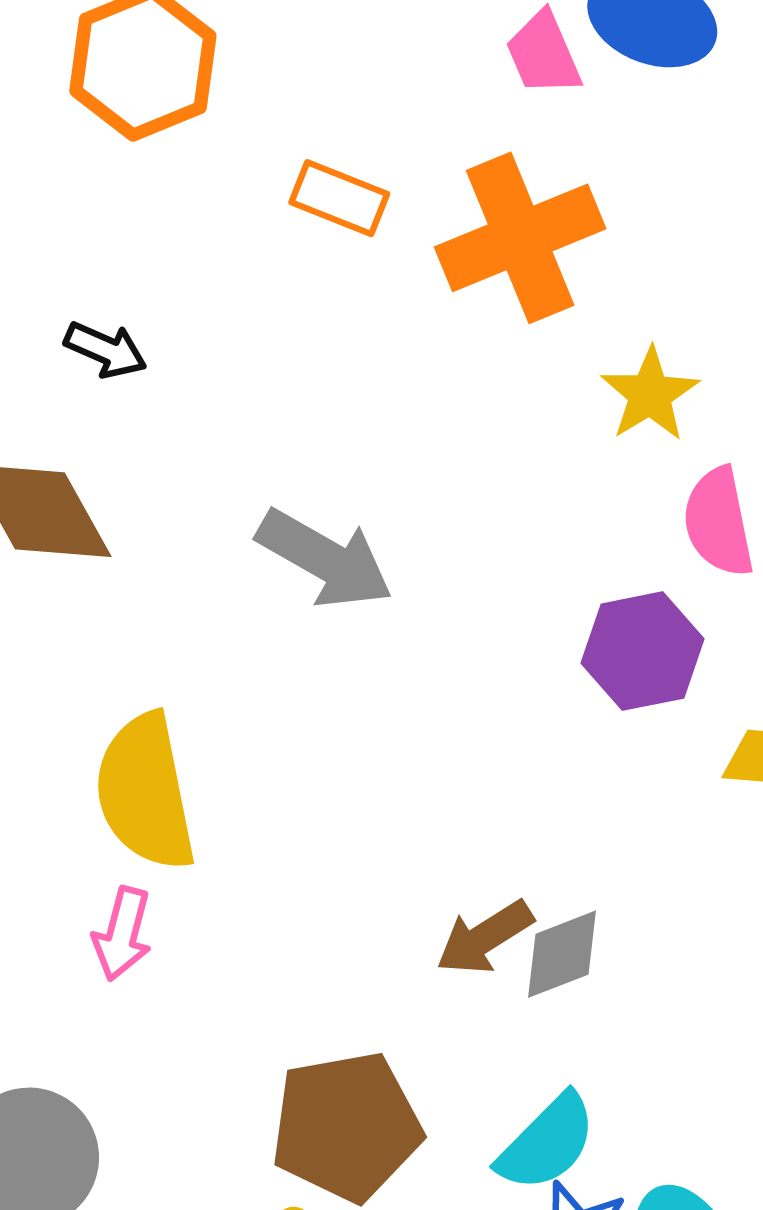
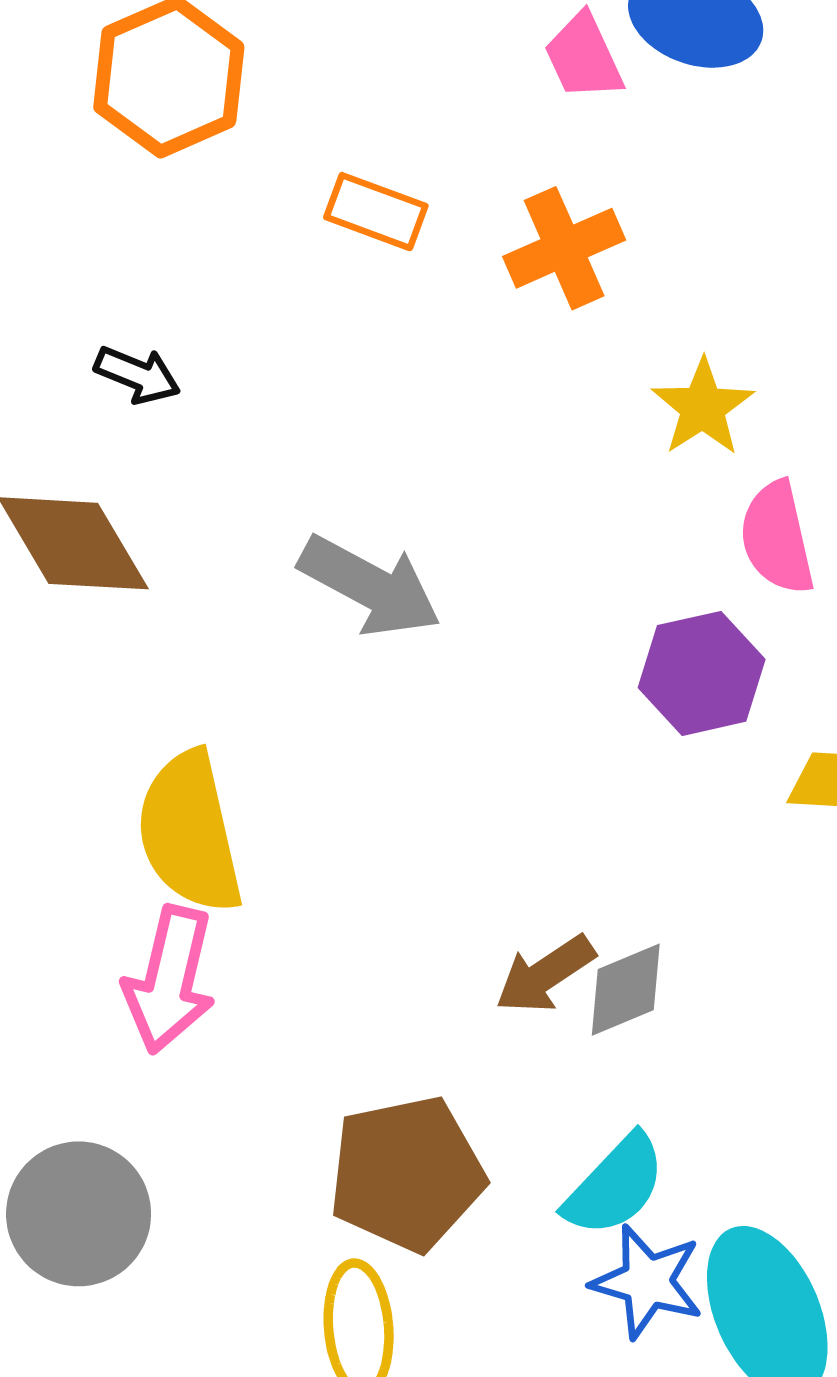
orange cross: (520, 238) -> (564, 248), size x0.7
pink arrow: (122, 934) -> (170, 980), size x1.5

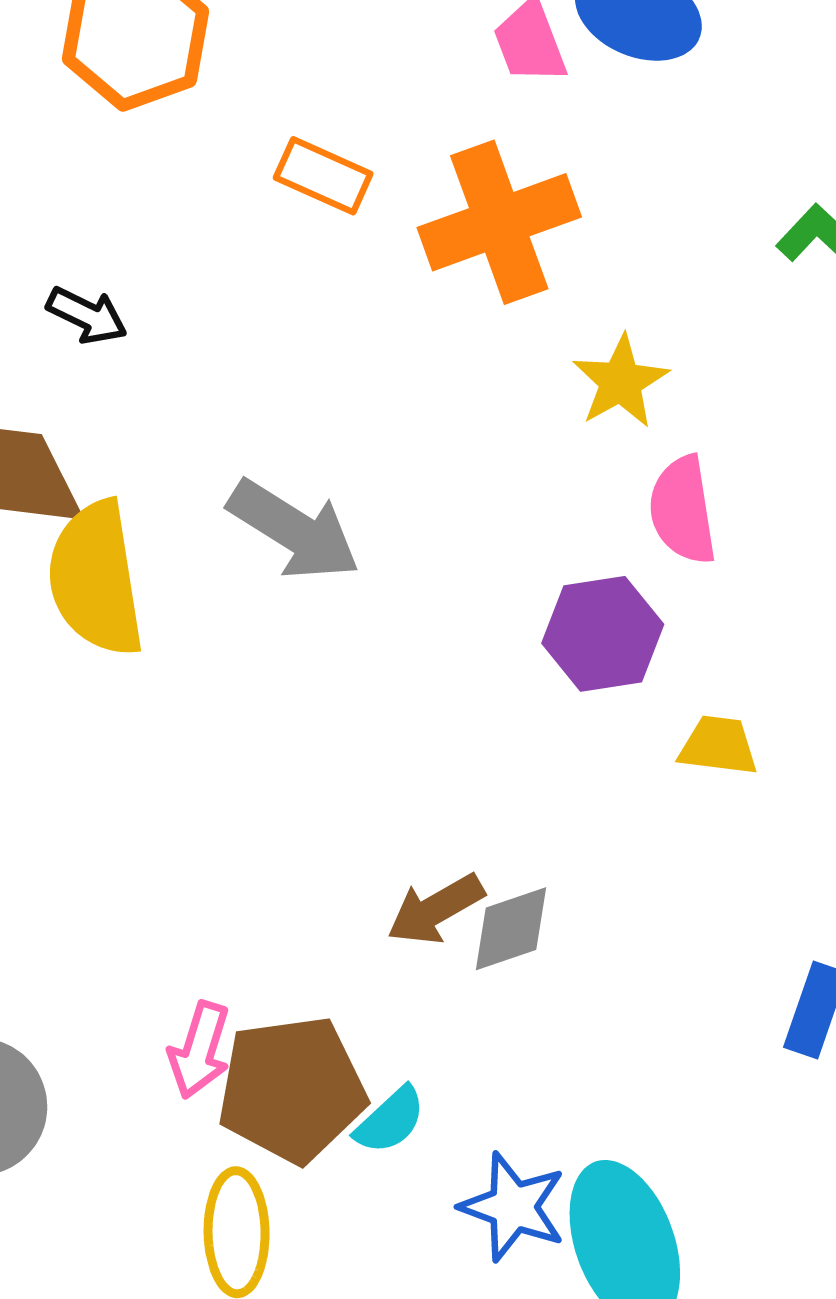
orange cross: (564, 248) -> (499, 222), size x1.4
yellow semicircle: (190, 832) -> (96, 579), moved
pink arrow: (170, 980) -> (199, 1050), moved, size x0.7
cyan semicircle: (615, 1185) -> (390, 1120), moved, size x0.7

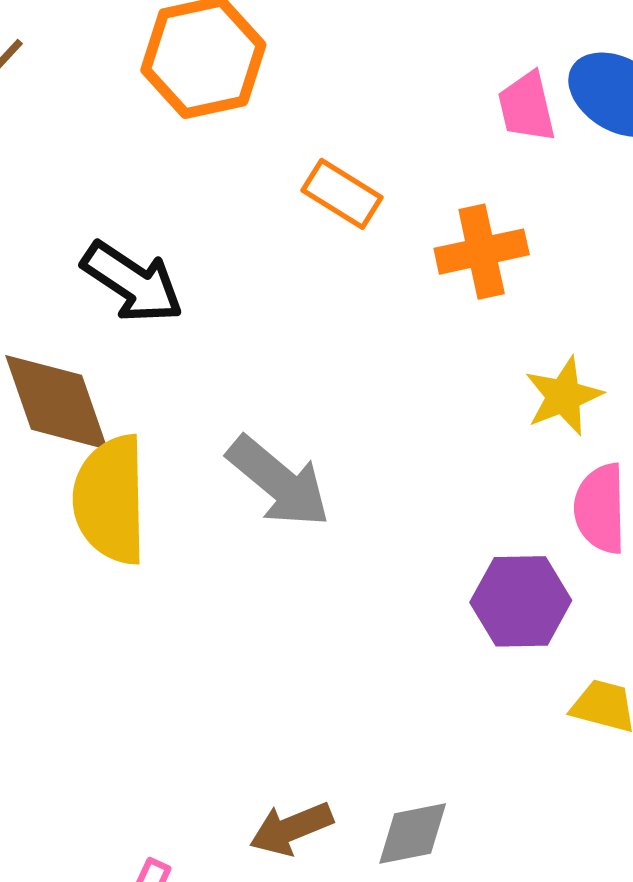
orange cross: (499, 222) -> (482, 252), size x0.7
black arrow: (87, 315) -> (132, 282), size x1.6
brown arrow: (436, 909) -> (291, 829), moved

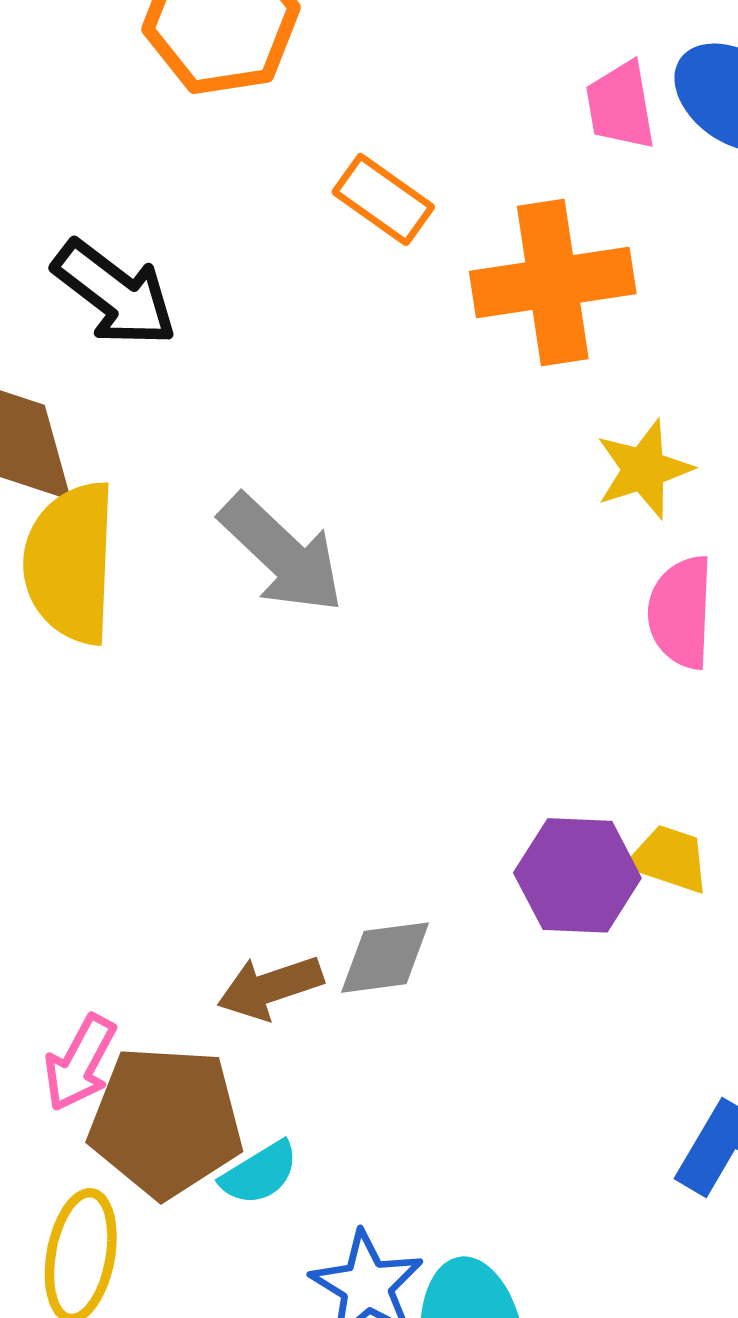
orange cross: (482, 252) -> (553, 282), size x1.4
purple hexagon: (521, 601) -> (577, 875), moved
gray diamond: (413, 833) -> (385, 958), moved

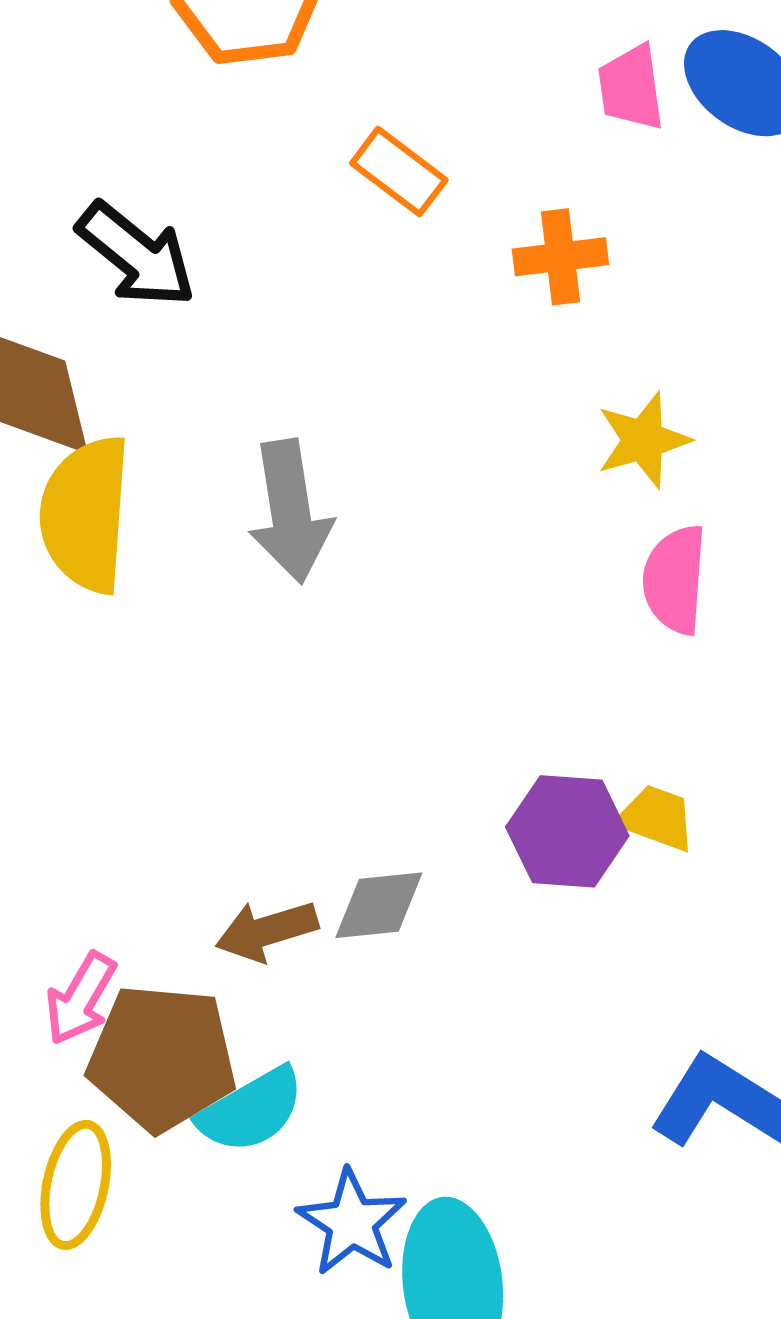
orange cross: (553, 282) -> (560, 257), size x0.6
gray arrow: (282, 554) -> (290, 511), turned 36
cyan semicircle: (260, 1173) -> (251, 1110), size x1.4

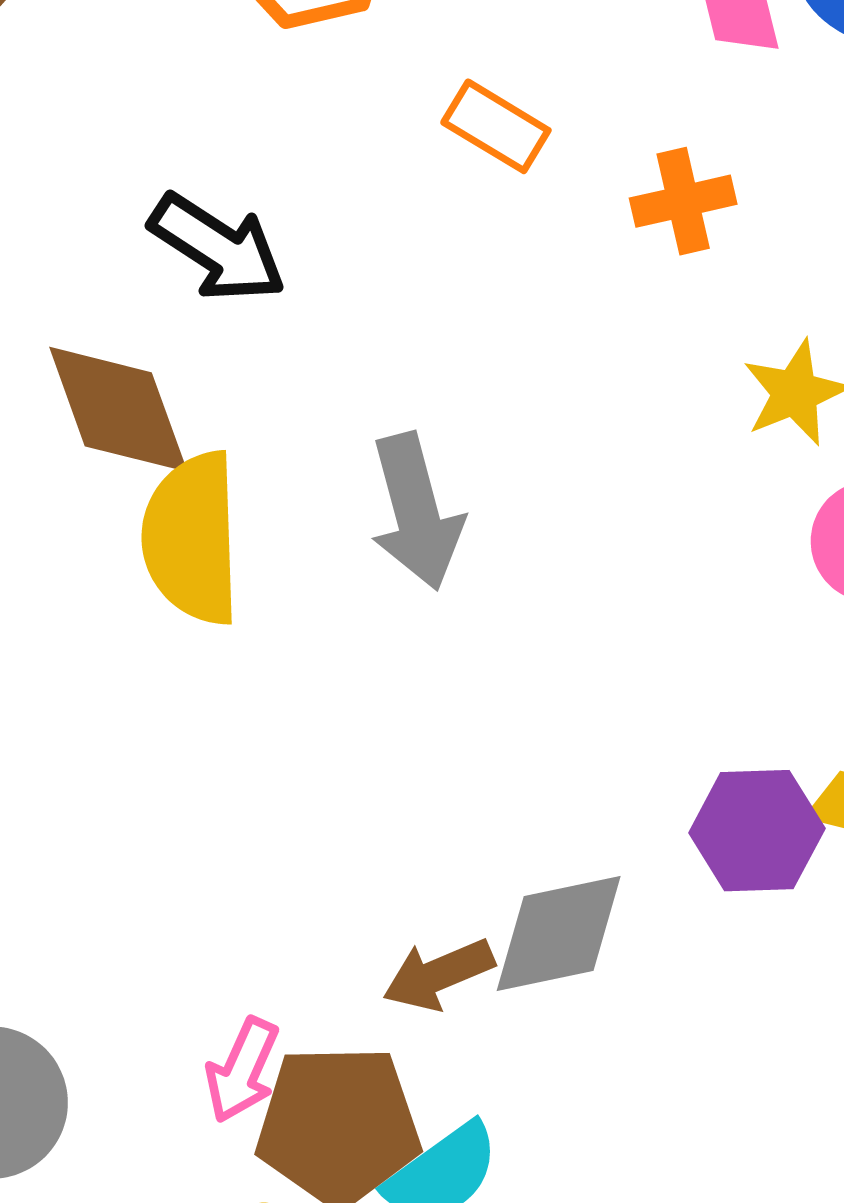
gray diamond: (379, 905) -> (559, 933), size x1.4

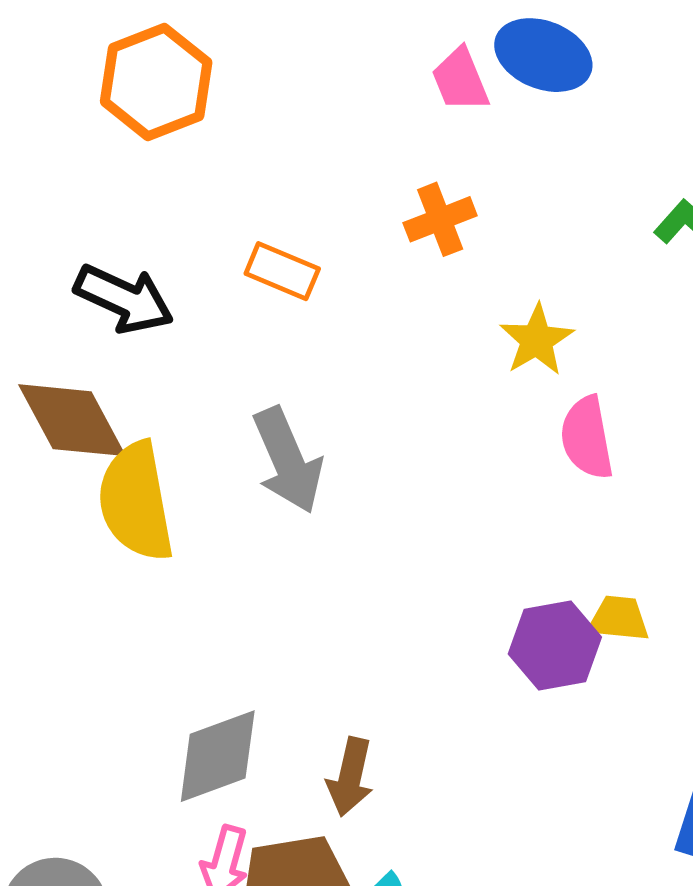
orange rectangle: (496, 126) -> (282, 271), moved
gray diamond: (559, 933) -> (218, 756), moved
brown arrow: (439, 974) -> (350, 777), turned -46

